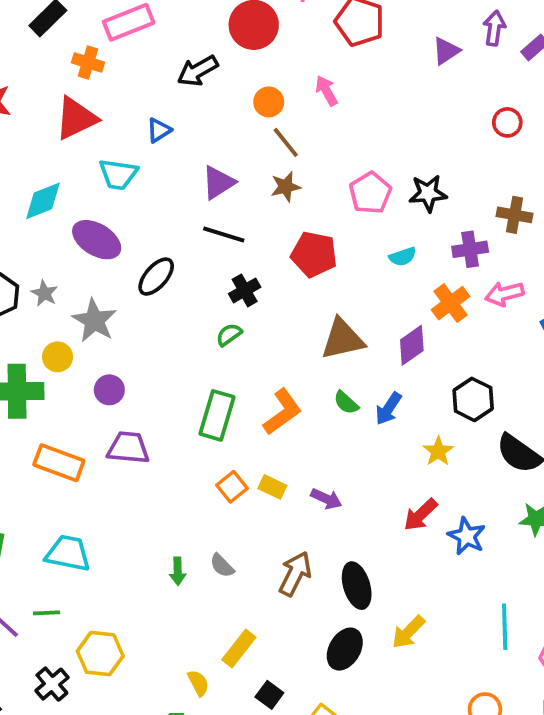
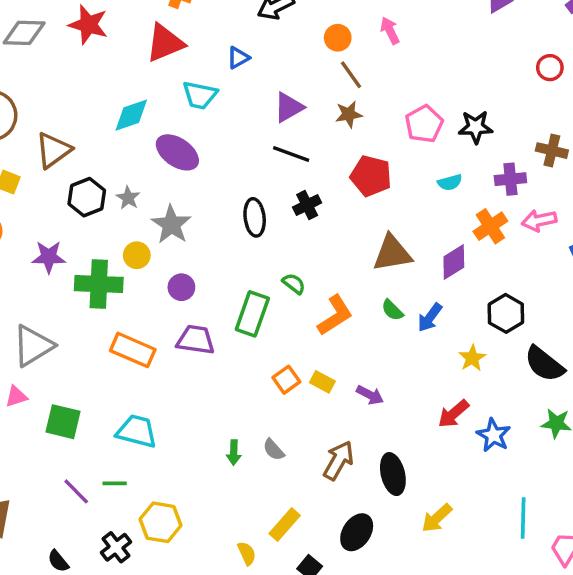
black ellipse: (156, 277) -> (255, 217), moved, turned -51
green semicircle: (229, 335) -> (294, 284), moved, turned 70
green rectangle: (217, 415) -> (252, 314), moved
black ellipse: (345, 649) -> (357, 532), moved

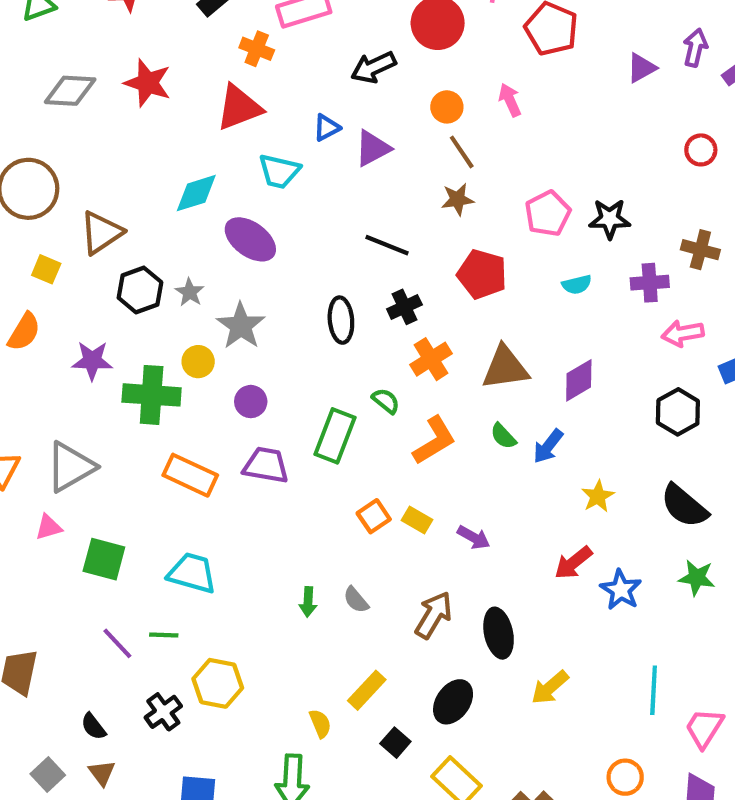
purple triangle: (289, 107) -> (373, 148), moved
orange cross: (490, 226) -> (431, 359), moved
black hexagon: (506, 313) -> (678, 412), moved

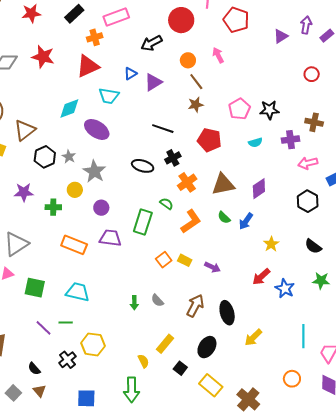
orange cross: (257, 49) -> (95, 37), turned -35
black ellipse: (341, 320) -> (143, 166), turned -65
green cross: (152, 395) -> (53, 207), size x0.6
black semicircle: (684, 506) -> (313, 246), size x0.7

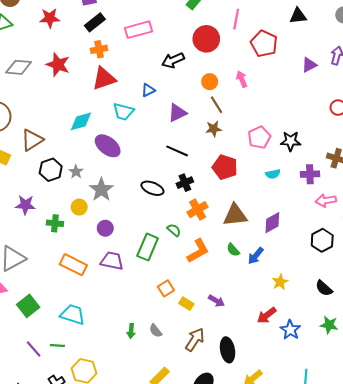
orange cross: (95, 37) -> (99, 49), moved
purple triangle: (153, 82) -> (177, 113), moved
yellow rectangle: (185, 260) -> (186, 304), moved
green square: (35, 288) -> (28, 306), turned 35

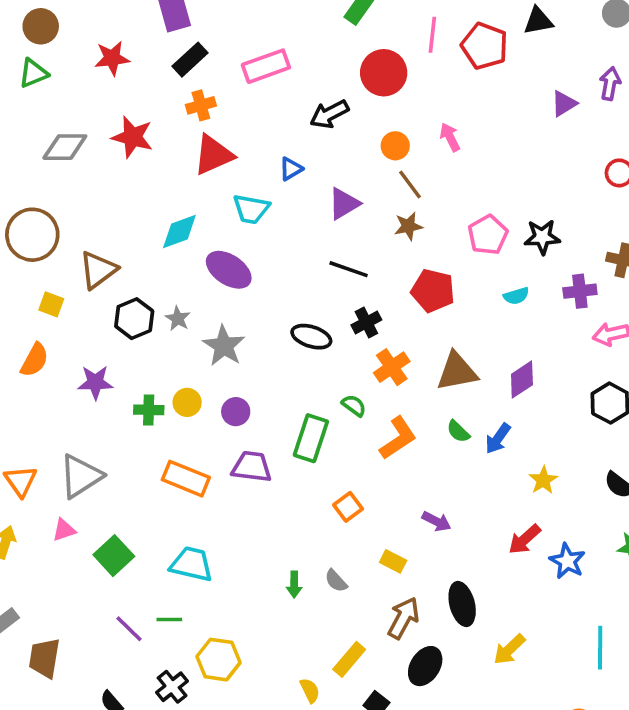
red pentagon: (264, 44) -> (485, 46), moved
yellow circle: (79, 207) -> (187, 402), moved
yellow rectangle: (186, 304) -> (393, 561), moved
brown arrow: (195, 340) -> (403, 618), moved

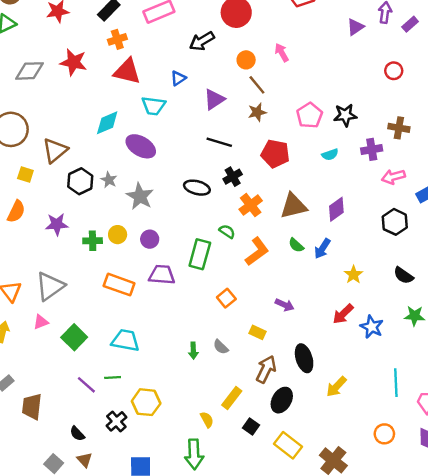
red triangle: (213, 155) -> (127, 71), turned 40

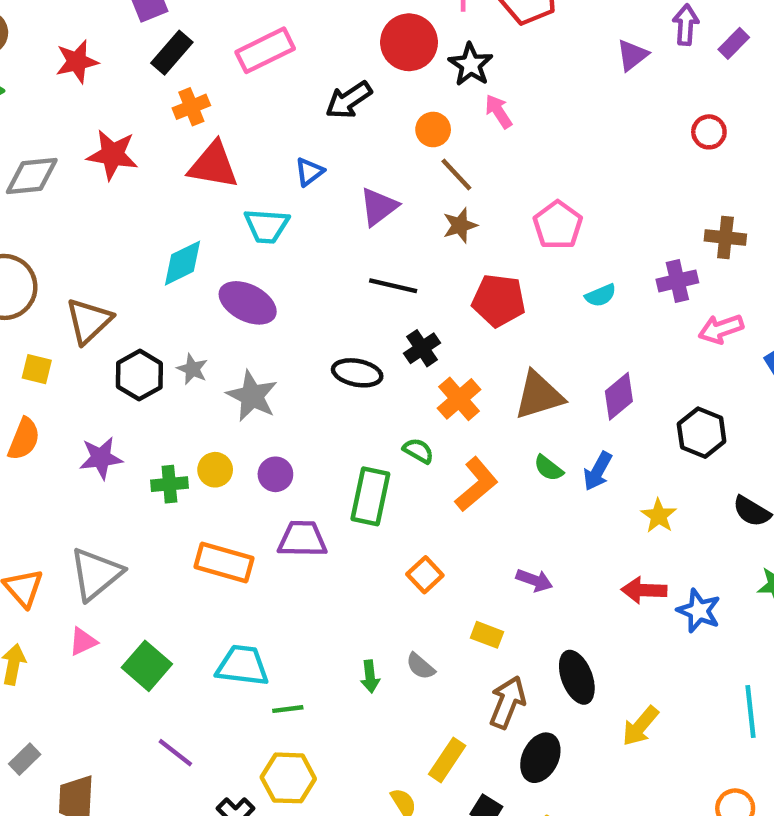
black star: (345, 115) -> (471, 65), moved, turned -30
black hexagon: (395, 222) -> (702, 433), moved
red arrow: (343, 314) -> (644, 590), turned 50
green line: (113, 377) -> (288, 709), moved

